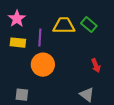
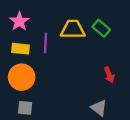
orange circle: (43, 65) -> (22, 77), moved

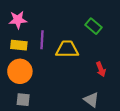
pink star: (19, 21) -> (18, 20), turned 30
yellow trapezoid: (73, 29) -> (67, 49), moved

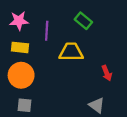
green rectangle: (93, 26) -> (83, 21), moved
purple line: (42, 40) -> (47, 31), moved

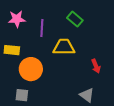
yellow rectangle: (20, 47) -> (12, 50), moved
orange circle: (21, 75) -> (31, 69), moved

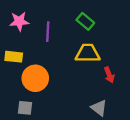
yellow trapezoid: (64, 47) -> (88, 53), moved

